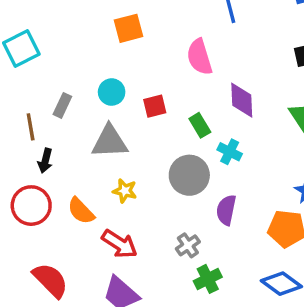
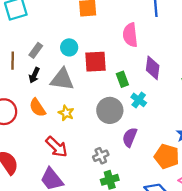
red square: (155, 106) -> (95, 62), size x1.5
black arrow: (45, 161) -> (34, 75), moved
orange semicircle: (81, 211) -> (37, 108), moved

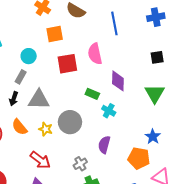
cyan circle: (69, 47) -> (29, 56), moved
gray rectangle: (36, 50) -> (21, 77), moved
red square: (95, 62) -> (67, 64), moved
green rectangle: (122, 79) -> (92, 94), turned -40
gray circle: (110, 110) -> (70, 122), moved

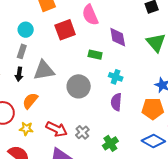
cyan cross: (109, 111) -> (116, 77), moved
orange semicircle: (20, 127) -> (30, 101), turned 90
yellow star: (46, 129) -> (26, 129), moved
gray cross: (80, 164) -> (82, 132), moved

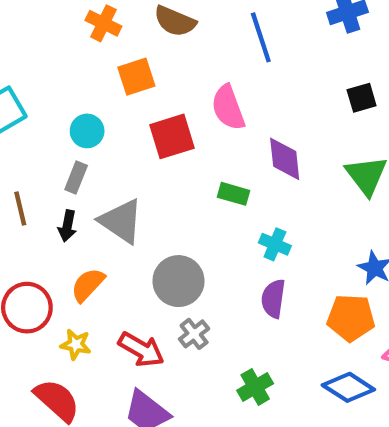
gray triangle: (44, 70) -> (121, 221), turned 40
gray circle: (79, 86) -> (179, 281), moved
gray cross: (82, 132) -> (194, 334), moved

